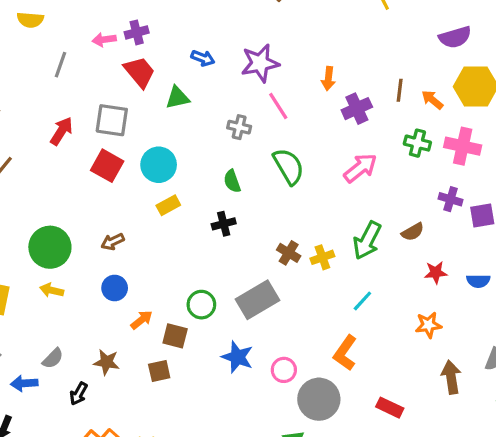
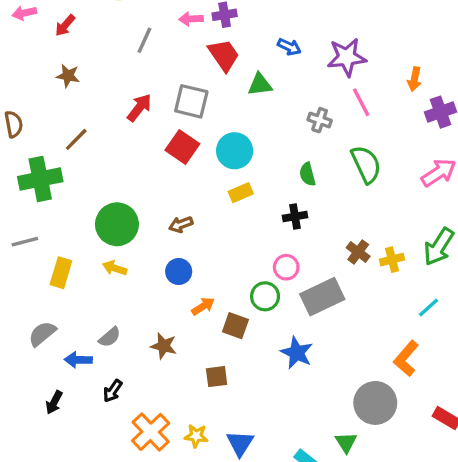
pink circle: (284, 370) -> (286, 267), moved
brown square: (159, 371) -> (217, 377), moved
black arrow: (79, 394) -> (113, 391), moved

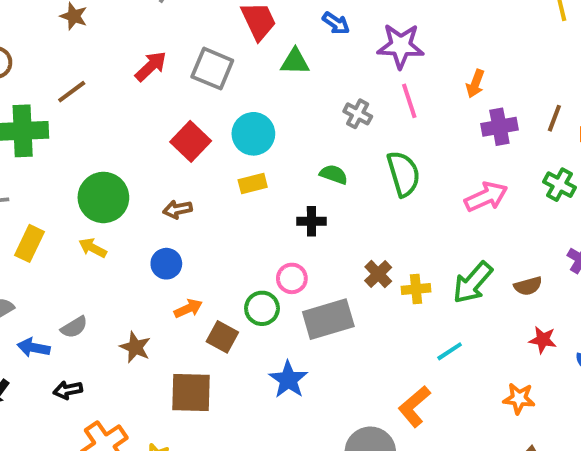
red square: (182, 147) -> (191, 141), moved
green semicircle: (307, 174) -> (334, 174), turned 115
brown square: (217, 377) -> (191, 393), size x1.6
black arrow: (113, 391) -> (68, 390), turned 35

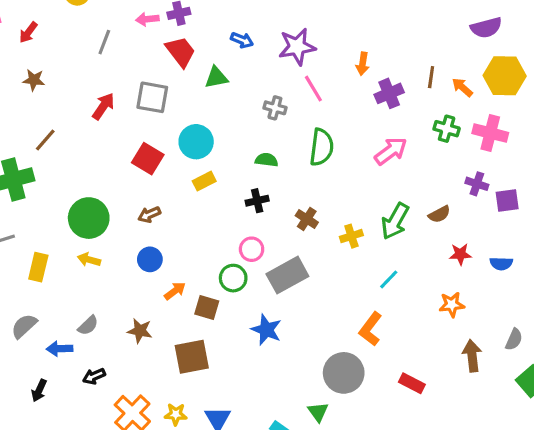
green semicircle: (404, 174) -> (322, 147), turned 36
brown cross: (378, 274) -> (307, 219), moved

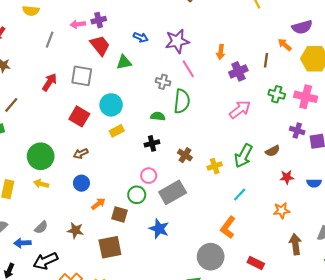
orange arrow: (462, 87) -> (285, 45), moved
green semicircle: (322, 147) -> (182, 101), moved
black arrow: (94, 376) -> (45, 261), size x1.6

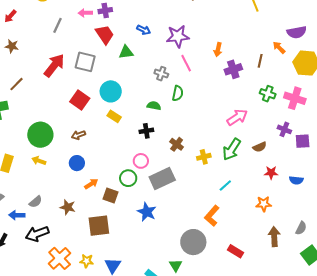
red arrow: (49, 82) -> (54, 65), size x1.4
green semicircle: (182, 101) -> (178, 93), size x0.7
pink arrow: (240, 109) -> (237, 117), moved
yellow rectangle: (117, 131) -> (114, 116), turned 56

